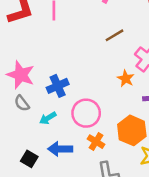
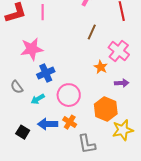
brown line: (115, 35) -> (92, 32), turned -35
pink star: (21, 75) -> (32, 49), moved, turned -30
orange cross: (96, 142) -> (70, 122), moved

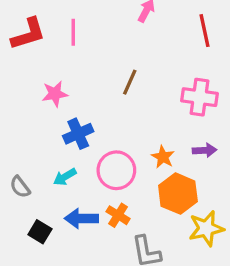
brown line: (92, 32) -> (130, 82), moved
pink star: (32, 49) -> (55, 94), size x0.7
pink cross: (119, 51) -> (200, 97), turned -30
orange star: (101, 67) -> (163, 157), moved
gray semicircle: (17, 87) -> (20, 187), moved

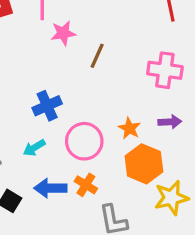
pink star: (55, 94) -> (63, 33), moved

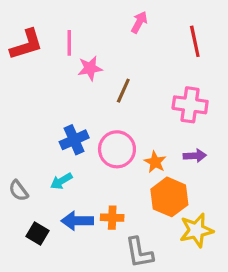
pink circle: (84, 141) -> (117, 149), moved
orange cross: (86, 185) -> (112, 218), turned -30

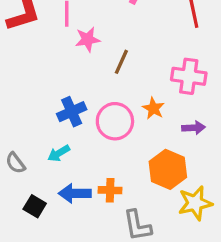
orange star: (155, 162) -> (153, 108), moved

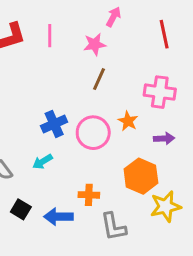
pink star: (88, 39) -> (95, 44), moved
blue arrow: (75, 193) -> (58, 217), moved

